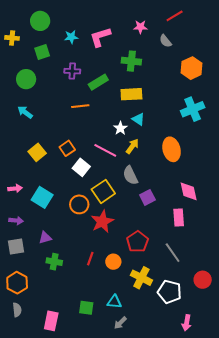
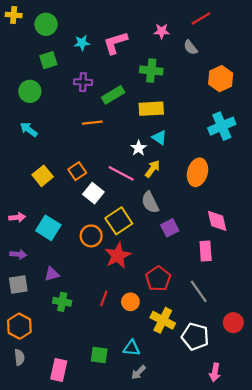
yellow cross: (12, 38) -> (14, 15), moved
orange ellipse: (172, 149) -> (198, 172), turned 30

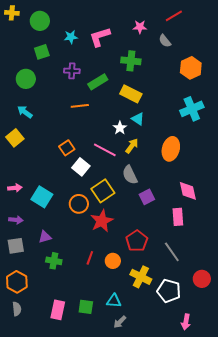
yellow rectangle: (151, 109) -> (131, 94), turned 30
yellow square: (43, 176) -> (15, 138), moved
pink rectangle: (59, 370) -> (58, 310), moved

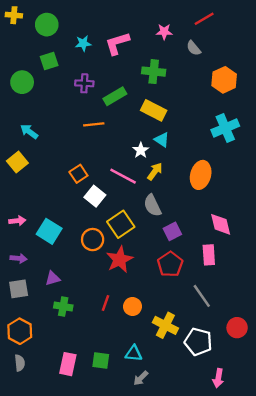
green circle: (26, 79) -> (22, 82), moved
red pentagon: (137, 241) -> (170, 264), moved

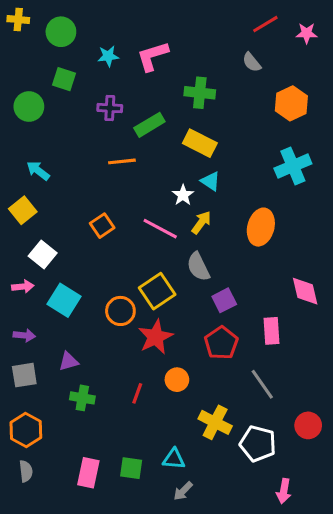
pink star: (164, 32) -> (307, 33), moved
green square: (49, 61) -> (64, 79), turned 36
white square: (95, 196) -> (43, 255), moved
pink diamond: (221, 224) -> (305, 291), moved
orange circle: (132, 306) -> (177, 380), moved

